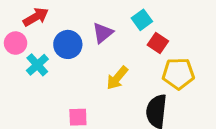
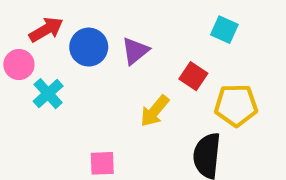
cyan square: (142, 20) -> (224, 30), moved, turned -30
red square: (158, 43) -> (193, 76), moved
blue circle: (68, 44) -> (89, 47), moved

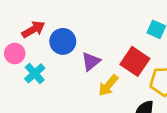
purple triangle: (135, 51) -> (91, 61), moved
red square: (193, 76) -> (135, 61), size x1.5

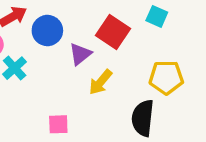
red square: (135, 61) -> (113, 32), moved

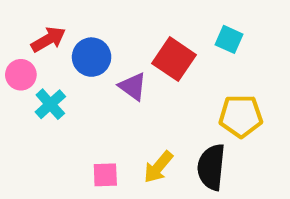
purple triangle: (80, 54) -> (133, 87), turned -45
yellow arrow: (101, 82) -> (158, 167), moved

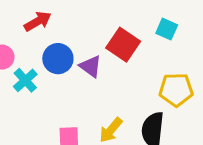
red arrow: (48, 39) -> (38, 21), moved
blue circle: (92, 57) -> (58, 59), moved

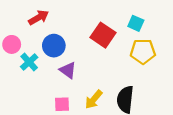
purple triangle: (91, 66) -> (68, 70), moved
yellow pentagon: (176, 90) -> (143, 51), moved

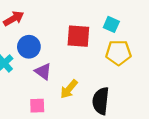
red square: (103, 35) -> (78, 36), turned -30
yellow arrow: (94, 99) -> (69, 89), moved

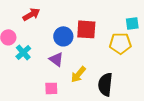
cyan square: (111, 24) -> (132, 23), moved, turned -32
blue circle: (29, 47) -> (63, 36), moved

